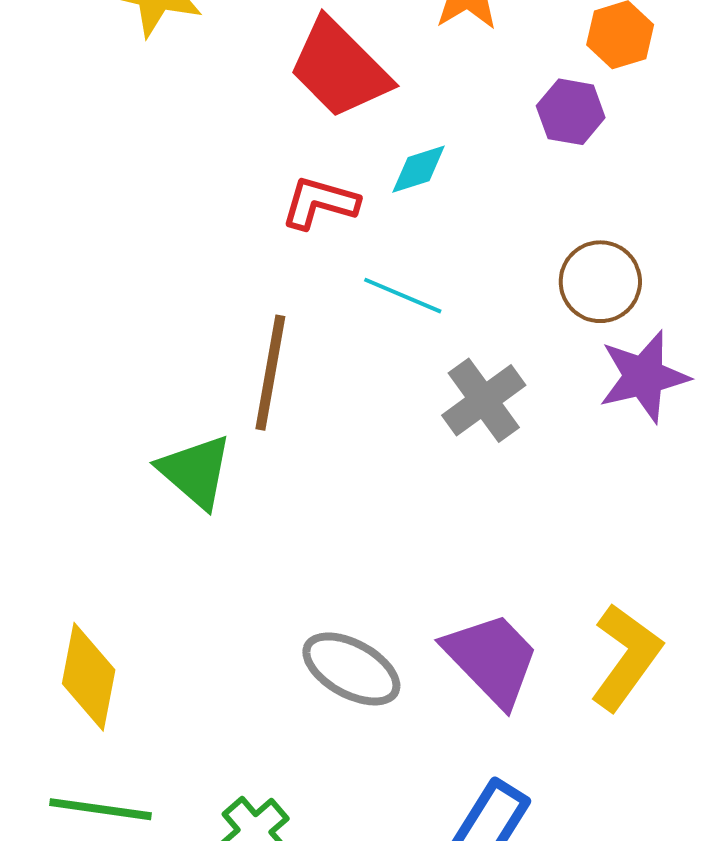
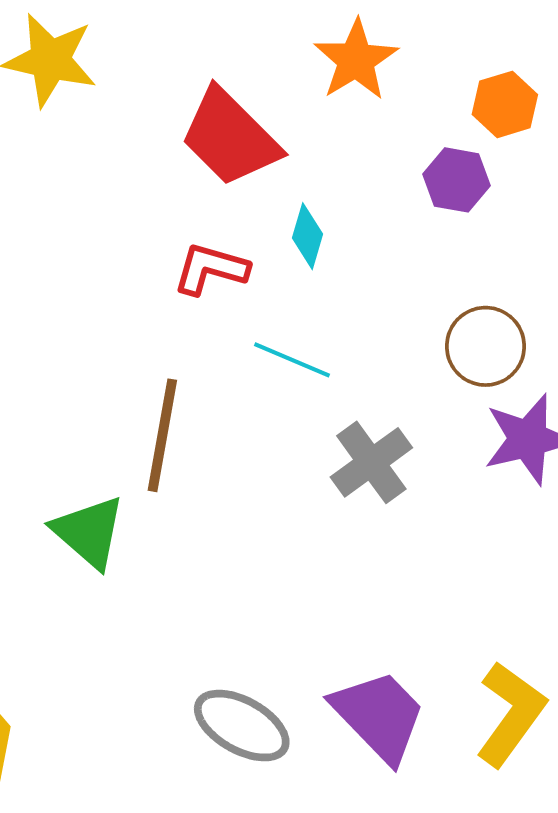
cyan diamond: (419, 169) -> (307, 236), turned -56

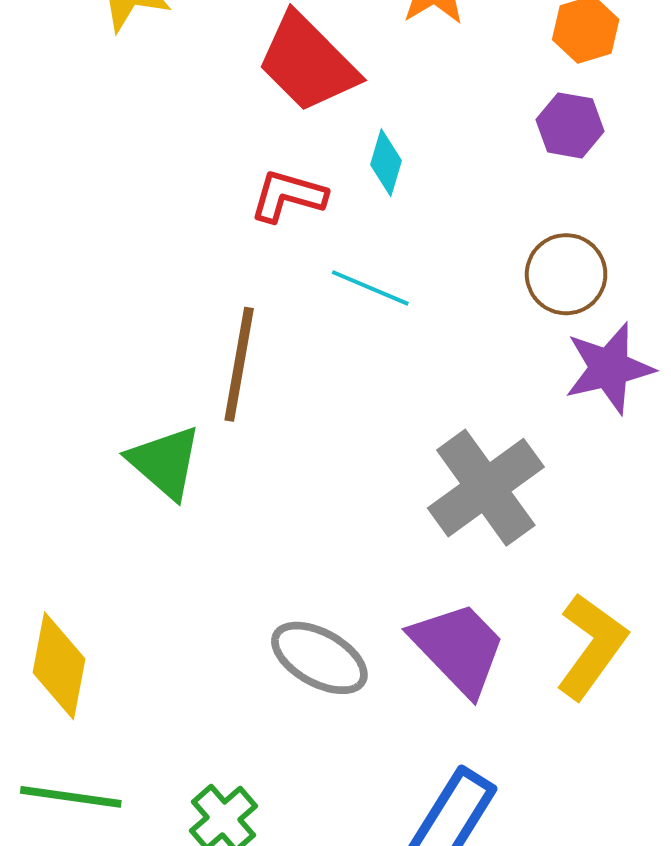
purple hexagon: (456, 180) -> (570, 125), moved
gray cross: (371, 462) -> (486, 488), moved, size x1.4

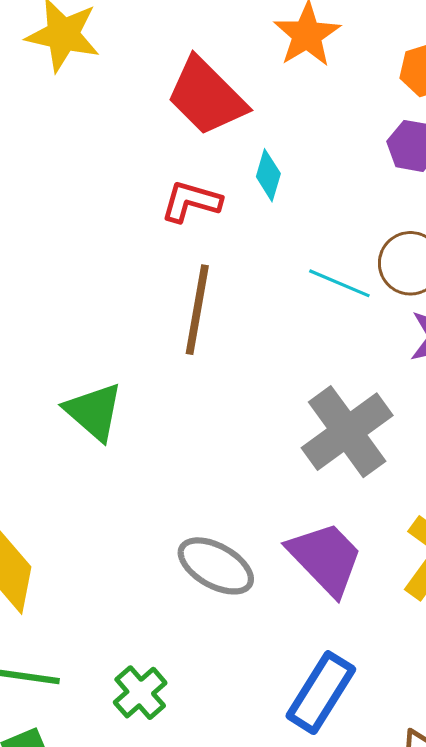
cyan line: (370, 288) -> (339, 283), moved
brown line: (239, 364) -> (197, 310), moved

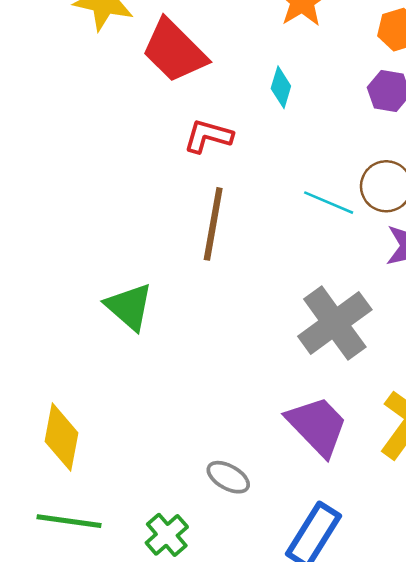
red trapezoid: (207, 96) -> (174, 51), moved
cyan diamond: (268, 175) -> (281, 87), moved
gray ellipse: (216, 566) -> (228, 477), moved, size x0.7

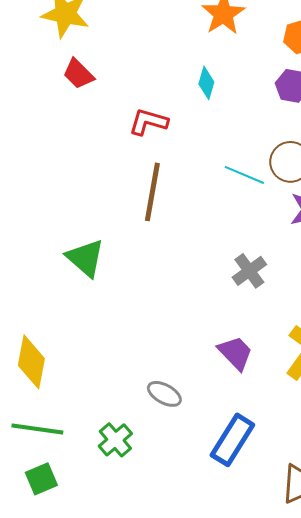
red trapezoid: (174, 51) -> (78, 74), moved, size x0.6
gray cross: (335, 323) -> (249, 271), size x0.6
purple trapezoid: (317, 426) -> (235, 353), size x0.7

